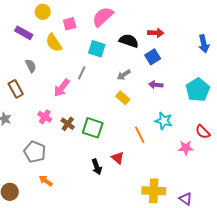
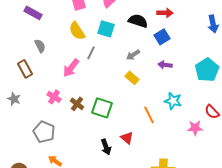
yellow semicircle: (54, 43) -> (77, 31), moved

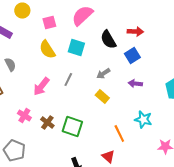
black semicircle: (138, 21) -> (108, 40), turned -138
gray line: (91, 53) -> (68, 80), moved
red triangle: (127, 138) -> (108, 156), moved

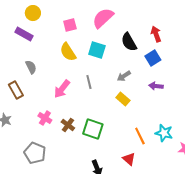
yellow circle: (22, 10) -> (33, 13), moved
red arrow: (135, 32) -> (156, 34), turned -112
gray line: (68, 80) -> (89, 82), turned -40
cyan star: (143, 120) -> (164, 133), moved

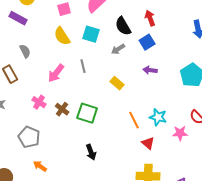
gray arrow: (124, 76) -> (118, 49), moved
red triangle: (129, 159) -> (148, 143), moved

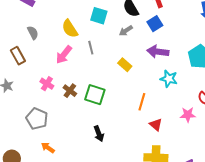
yellow semicircle: (62, 36) -> (70, 29), moved
purple arrow: (150, 70) -> (158, 52), size x1.5
cyan star: (158, 117) -> (169, 79), moved
orange line: (134, 120) -> (142, 102), turned 42

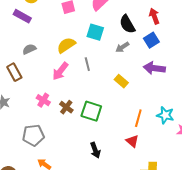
yellow semicircle: (70, 29) -> (66, 45), turned 90
gray semicircle: (33, 33) -> (29, 49), turned -88
cyan star: (169, 79) -> (165, 115), moved
gray pentagon: (37, 119) -> (33, 135), turned -30
red triangle: (156, 125) -> (132, 141), moved

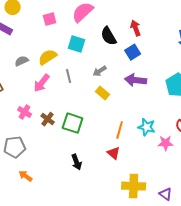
gray arrow: (122, 47) -> (100, 71), moved
gray semicircle: (29, 49) -> (22, 61), moved

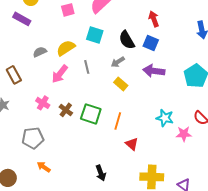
black semicircle: (109, 36) -> (127, 40), moved
blue square: (133, 52) -> (151, 43), turned -35
orange line: (120, 130) -> (118, 121), moved
black arrow: (77, 162) -> (101, 173), moved

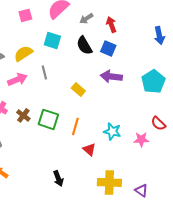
gray arrow: (118, 62) -> (86, 18), moved
pink arrow: (60, 74) -> (17, 79), turned -150
cyan star: (165, 118) -> (112, 131), moved

